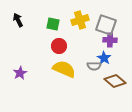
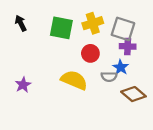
green square: (53, 24) -> (61, 28), size x1.5
red circle: (59, 46) -> (90, 53), moved

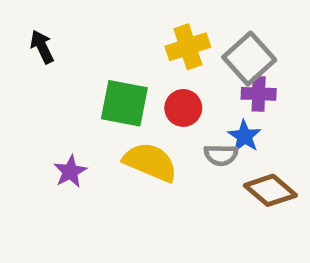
green square: (61, 28) -> (124, 103), moved
gray square: (123, 29) -> (249, 59), turned 30
purple star: (23, 85) -> (70, 172), moved

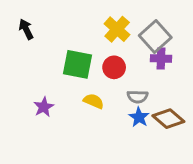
yellow cross: (188, 47) -> (117, 29), turned -30
blue star: (244, 136) -> (139, 117), moved
yellow semicircle: (150, 162) -> (94, 101), size x0.6

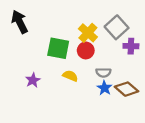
black arrow: (26, 29) -> (20, 22), size x1.5
yellow cross: (117, 29) -> (88, 33), moved
purple cross: (161, 59) -> (131, 46), moved

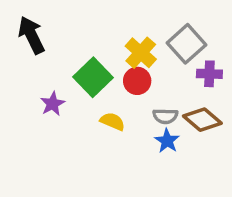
green square: (58, 48) -> (93, 77), turned 35
purple star: (33, 80) -> (53, 104), moved
brown diamond: (127, 89) -> (202, 120), moved

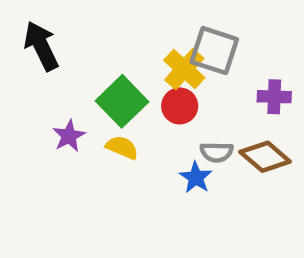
gray square: (187, 44) -> (214, 51), moved, turned -30
yellow semicircle: (112, 121) -> (122, 147), moved
blue star: (167, 141) -> (196, 177), moved

